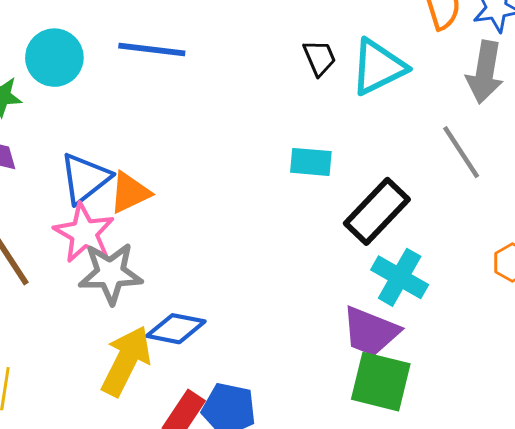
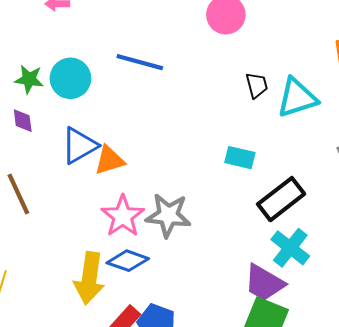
cyan circle: (54, 58) -> (70, 78), moved
pink star: (84, 233) -> (123, 216), moved
gray star: (110, 273) -> (168, 215), moved
yellow arrow: (126, 361) -> (89, 278), turned 153

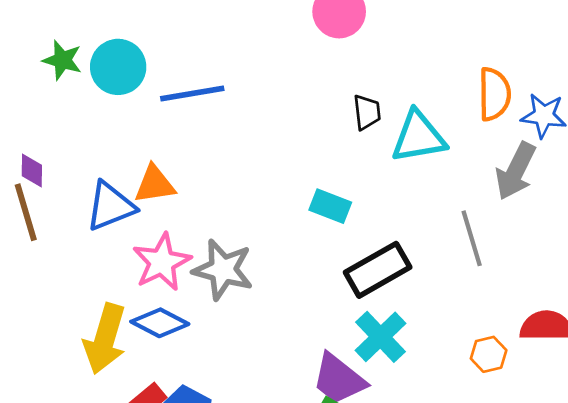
blue line: (140, 62) -> (192, 93), moved, turned -33
purple diamond: (23, 121) -> (32, 171), moved
blue triangle: (80, 146) -> (110, 206), moved

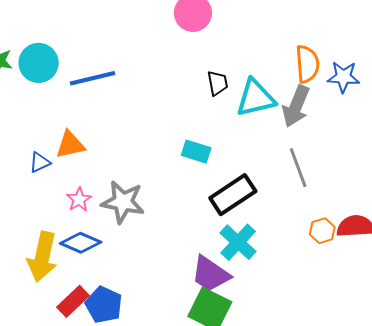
gray arrow: (516, 171) -> (296, 106), moved
blue triangle: (110, 206) -> (40, 162), size x0.6
pink star: (162, 262) -> (79, 200), size x0.6
orange hexagon: (489, 354) -> (322, 231), moved

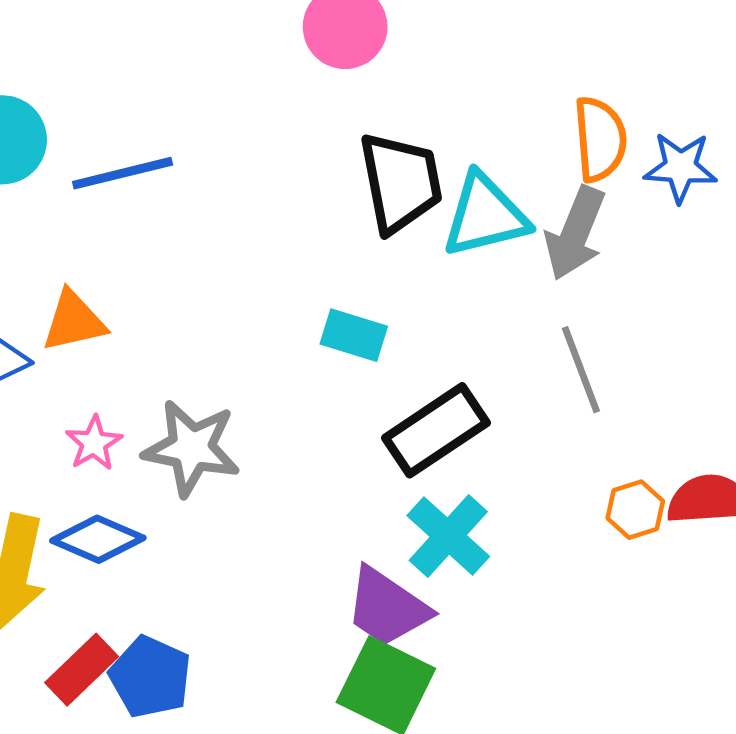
black trapezoid: (218, 83) -> (401, 182), size x1.8

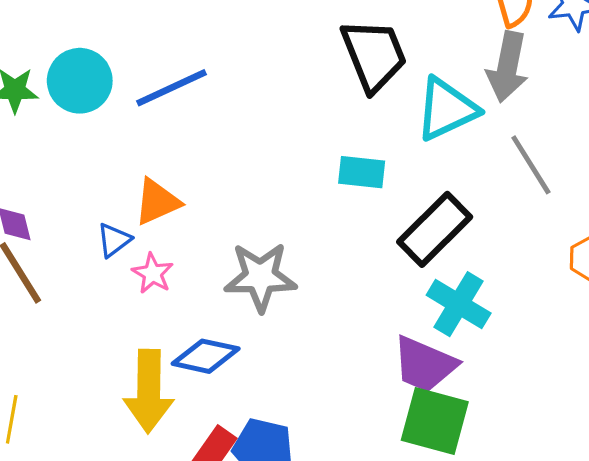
cyan triangle: (485, 215) -> (447, 109), moved
pink star: (94, 443) -> (153, 273), moved

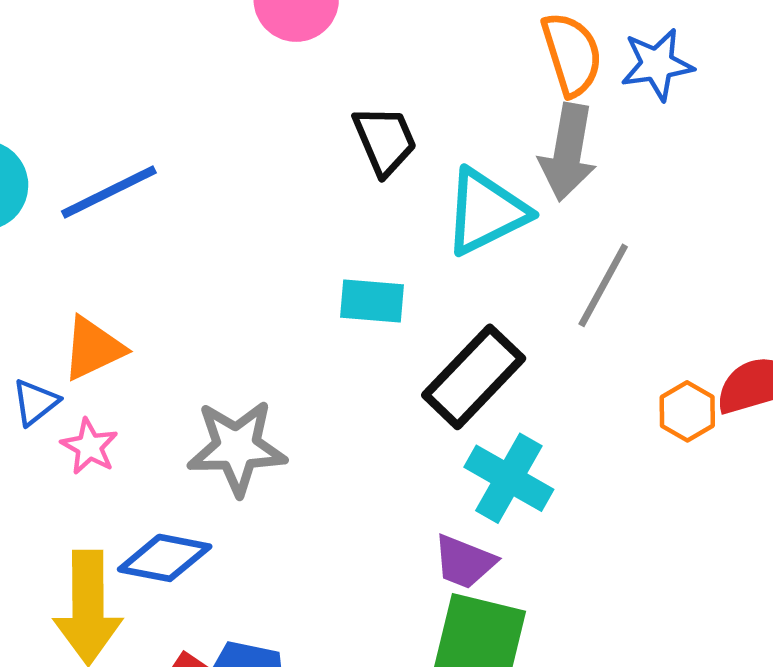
black trapezoid: (374, 55) -> (385, 140), size x0.7
gray line: (531, 165) -> (603, 285), turned 62
purple trapezoid: (425, 364) -> (464, 562), size x0.7

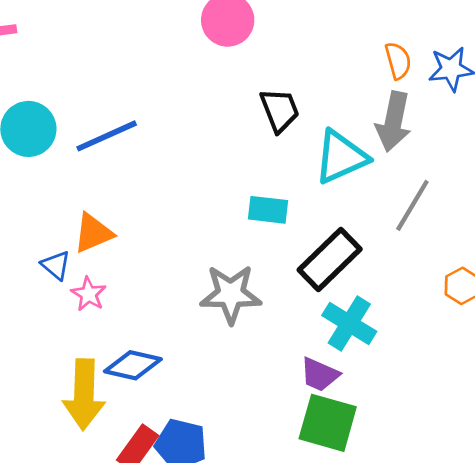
orange semicircle: (572, 54) -> (398, 61), size x0.7
blue triangle: (35, 402) -> (56, 265), turned -44
gray star: (237, 448) -> (231, 294), moved

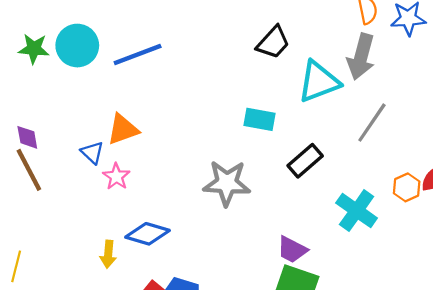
black trapezoid: (280, 110) -> (273, 42), turned 60
black rectangle: (330, 259) -> (305, 161), size x0.7
cyan cross: (349, 323) -> (357, 211), moved
yellow arrow: (84, 394) -> (108, 254), size x0.5

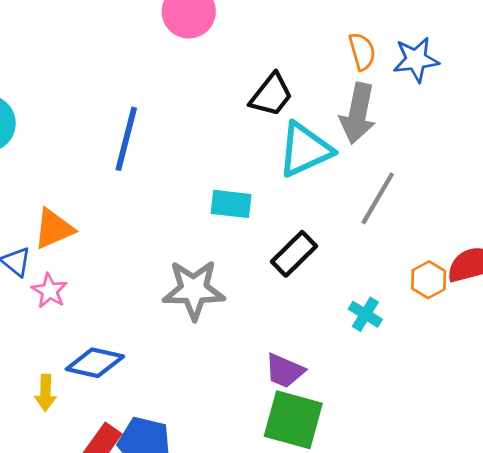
black trapezoid: (273, 42) -> (271, 95), moved
blue line: (138, 55) -> (126, 139), moved, turned -51
cyan cross: (357, 211) -> (365, 314), size x0.6

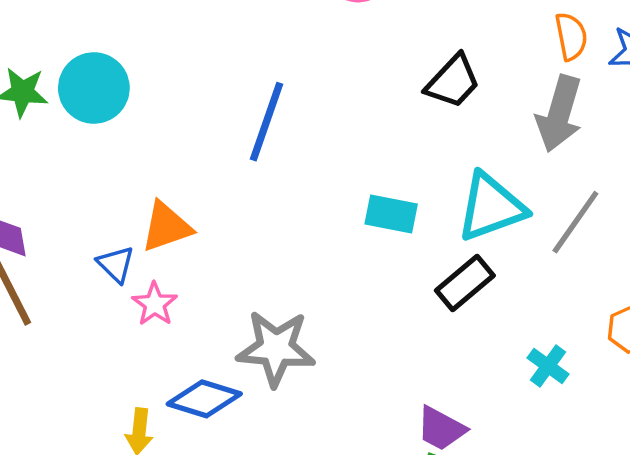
cyan triangle: (305, 150) -> (491, 207), moved
gray star: (194, 290) -> (276, 348), moved

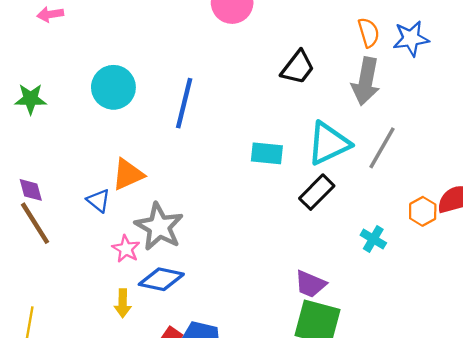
cyan circle: (94, 88) -> (113, 87), moved
pink star: (155, 304) -> (126, 249), moved
gray star: (276, 348) -> (159, 227), moved, turned 30

